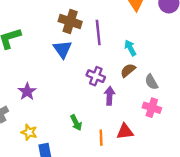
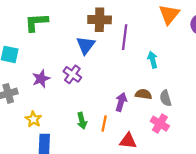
brown cross: (70, 21) -> (100, 20), turned -30
brown semicircle: (128, 70) -> (143, 94), moved, turned 35
purple cross: (96, 76) -> (72, 74), moved
orange line: (101, 138) -> (104, 124), moved

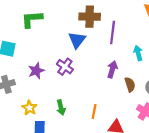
brown semicircle: (143, 94) -> (130, 85), turned 64
purple arrow: (121, 102) -> (112, 69), moved
green arrow: (82, 121) -> (61, 107), moved

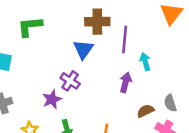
cyan arrow: (138, 53) -> (145, 62), moved
purple star: (36, 71) -> (52, 99), moved
brown semicircle: (130, 85) -> (146, 111), moved, turned -96

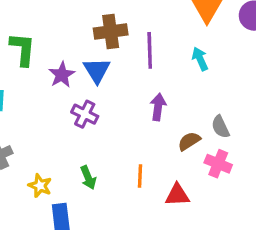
green L-shape: (30, 27) -> (23, 49), turned 108
cyan arrow: (145, 62) -> (200, 59), moved
purple star: (52, 99) -> (62, 75), moved

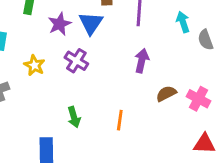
gray semicircle: (220, 127) -> (205, 40), moved
pink cross: (218, 164) -> (199, 99), moved
yellow star: (40, 186) -> (34, 65), moved
red triangle: (177, 195) -> (204, 144), moved

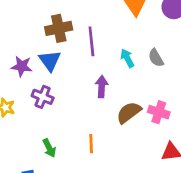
cyan arrow: (183, 22) -> (127, 58), moved
purple star: (60, 24) -> (22, 66), turned -30
brown semicircle: (166, 94) -> (129, 113), size x1.4

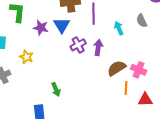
gray semicircle: (156, 58) -> (142, 21), moved
purple cross: (43, 97) -> (78, 45), moved, turned 35
orange line: (91, 144) -> (126, 88), moved

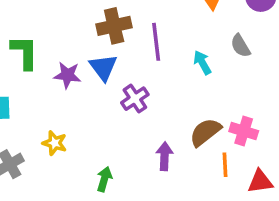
purple arrow: (98, 48) -> (165, 156), moved
yellow star: (26, 57) -> (55, 143), moved
green arrow: (56, 89) -> (104, 179), turned -136

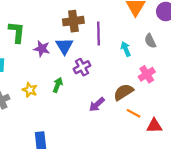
pink cross: (244, 131) -> (147, 74), moved, turned 35
purple arrow: (165, 156) -> (97, 104), turned -140
orange line: (225, 165) -> (134, 113), turned -64
green arrow: (104, 179) -> (58, 85), moved

